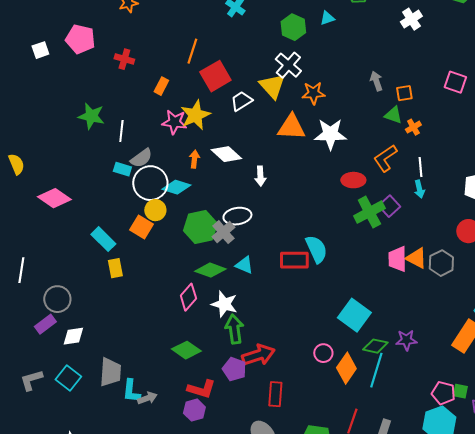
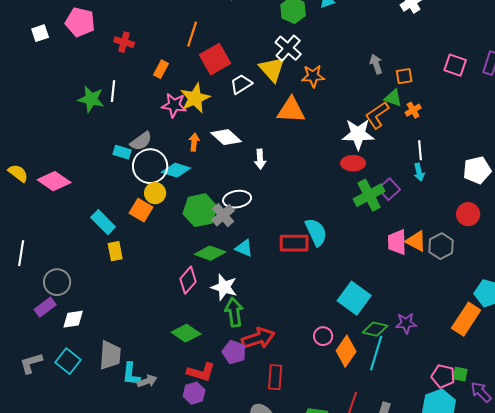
white line: (121, 131) -> (113, 91), moved
white star: (330, 134) -> (358, 134), moved
orange L-shape: (385, 158) -> (377, 115), moved
yellow semicircle: (16, 164) -> (18, 173), moved, turned -30

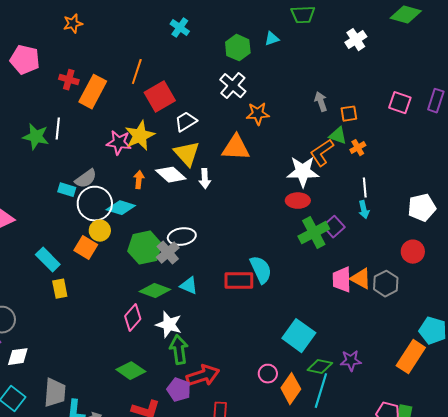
orange rectangle: (161, 69) -> (93, 92), moved, size x1.8
yellow triangle: (272, 69) -> (187, 154), moved
white arrow: (260, 159) -> (205, 179), moved

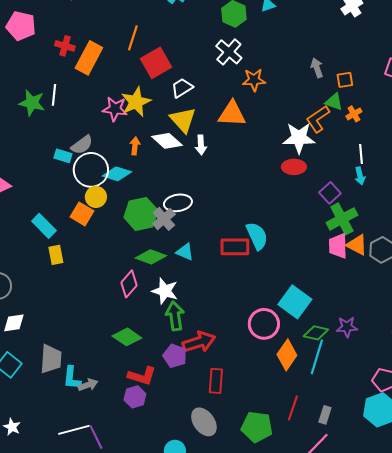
green cross: (314, 233) -> (342, 219), moved
pink circle: (268, 374) -> (264, 324), moved, size x1.6

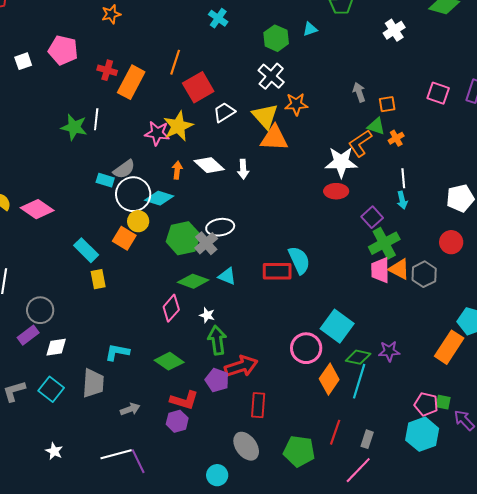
yellow triangle: (183, 120) -> (265, 116), moved
white star: (165, 291) -> (207, 315), size x0.6
cyan L-shape: (72, 378) -> (117, 352), moved, turned 95

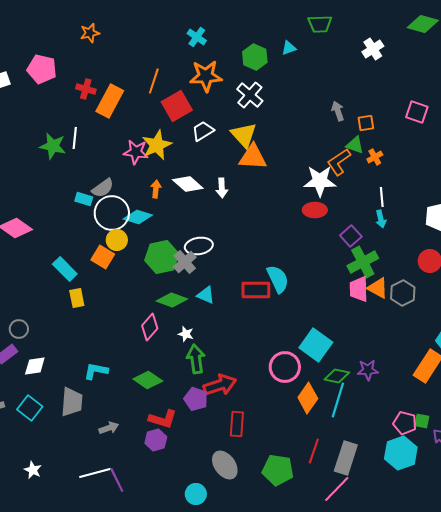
orange star: (296, 104) -> (206, 76), moved, size x1.4
gray circle: (40, 310) -> (19, 329), size x0.7
gray rectangle: (367, 439) -> (346, 458), size x1.8

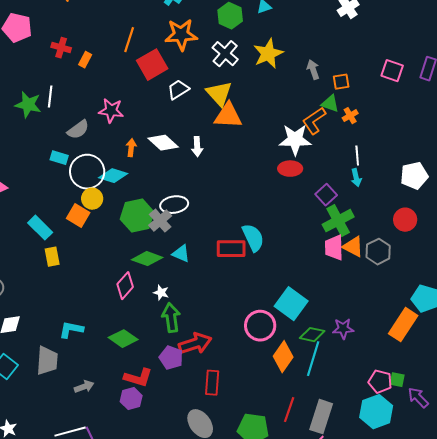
orange rectangle: (110, 101) -> (85, 60), size x0.5
yellow star: (157, 145) -> (268, 54), moved
gray semicircle: (103, 188) -> (78, 130), moved

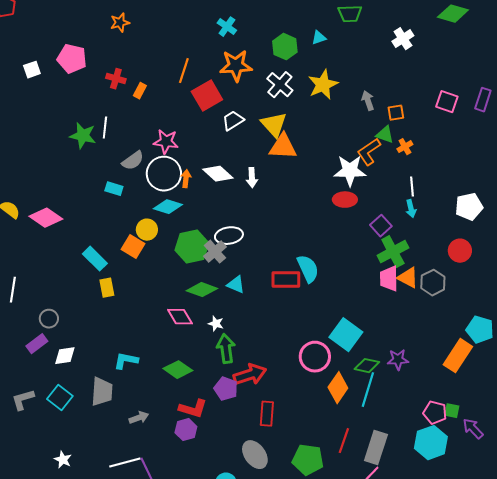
white circle: (87, 172) -> (164, 174), moved
pink diamond: (125, 286) -> (180, 317), turned -72

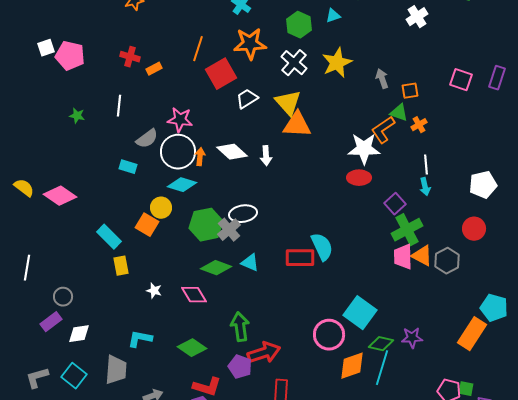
pink pentagon: (72, 59) -> (70, 56), moved
orange rectangle: (140, 91) -> (154, 69), turned 35
green star: (83, 136) -> (77, 116), moved, size x0.6
white star: (216, 324) -> (154, 291), moved
orange diamond: (338, 388) -> (352, 366), turned 36

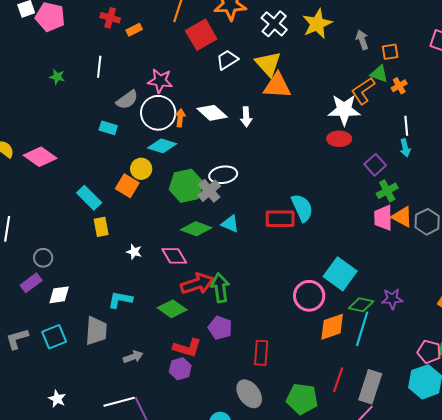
green cross: (407, 230) -> (387, 191), size x0.7
red arrow: (264, 353) -> (197, 284), moved
cyan square: (74, 376) -> (54, 337), turned 30

